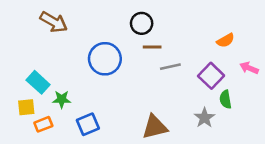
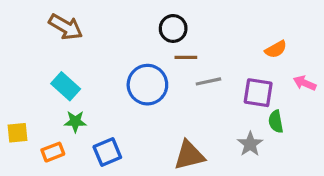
blue circle: (105, 59) -> (147, 85), moved
purple square: (211, 76) -> (258, 93), turned -35
cyan rectangle: (38, 82) -> (66, 86), moved
yellow square: (26, 107) -> (18, 133), moved

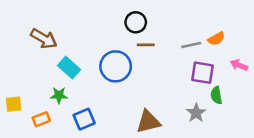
brown arrow: (66, 27) -> (44, 39), moved
gray line: (208, 81) -> (191, 45), moved
cyan rectangle: (66, 86) -> (69, 68), moved

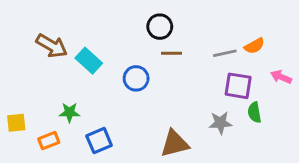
blue circle: (116, 66) -> (136, 78), size x0.7
cyan rectangle: (69, 68) -> (89, 61), moved
gray star: (196, 113) -> (220, 123), moved, turned 30

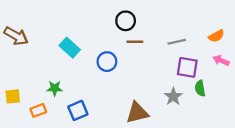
brown arrow: (52, 46) -> (16, 36), moved
orange semicircle: (254, 46) -> (216, 36), moved
gray star: (220, 123) -> (173, 96), turned -30

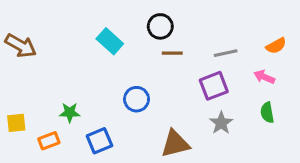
cyan rectangle: (70, 48) -> (110, 41), moved
pink arrow: (221, 60) -> (264, 77), moved
blue circle: (107, 62) -> (137, 99), moved
purple square: (187, 67) -> (214, 86), moved, turned -30
green semicircle: (200, 88) -> (267, 113), moved

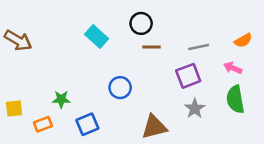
green semicircle: (267, 113) -> (235, 99), size x1.5

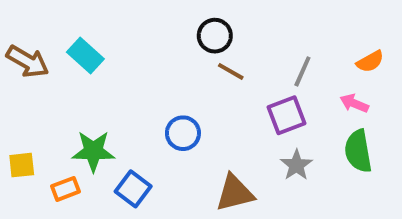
cyan rectangle: (97, 37) -> (85, 56), moved
brown line: (152, 47) -> (231, 71), turned 30
gray line: (199, 47) -> (302, 71), turned -54
green star: (61, 99) -> (93, 151), size x1.5
blue square: (87, 124) -> (133, 189), turned -30

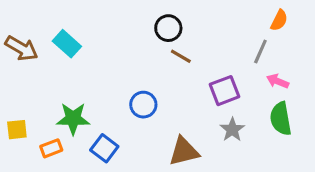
orange semicircle: (370, 62) -> (279, 20), moved, turned -35
gray line: (302, 71) -> (260, 52), moved

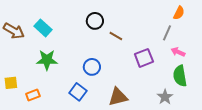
black circle: (168, 28) -> (95, 21), moved
green star: (73, 119) -> (47, 60), moved
gray star: (232, 130) -> (165, 97), moved
blue square: (104, 148) -> (78, 92), moved

